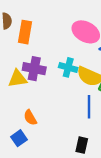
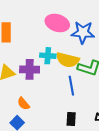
purple cross: (34, 69) -> (30, 69), moved

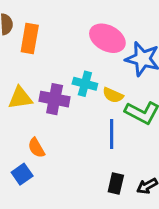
yellow semicircle: (68, 60) -> (113, 95), size x0.6
black rectangle: (71, 119) -> (116, 183), moved

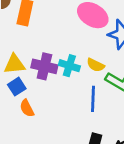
cyan cross: (85, 84) -> (69, 66), moved
blue square: (22, 174) -> (17, 87), moved

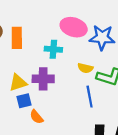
cyan cross: (69, 66) -> (53, 49), moved
blue square: (17, 87) -> (24, 101), turned 32

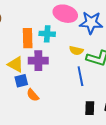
orange rectangle: (17, 38) -> (28, 38), moved
yellow triangle: (18, 83) -> (16, 64), turned 48

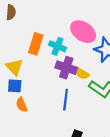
purple cross: (38, 61) -> (66, 68), moved
blue line: (80, 76) -> (66, 100), moved

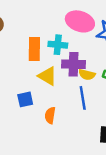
yellow triangle: (14, 67) -> (47, 76), moved
yellow semicircle: (82, 73) -> (87, 75), moved
orange semicircle: (22, 105) -> (50, 115), moved, turned 48

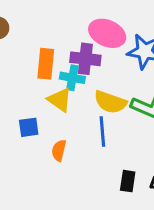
cyan cross: (58, 45) -> (72, 78), moved
purple cross: (74, 64) -> (85, 59), moved
yellow semicircle: (87, 75) -> (110, 102), size x1.5

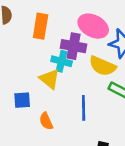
orange rectangle: (46, 64) -> (41, 26), moved
yellow semicircle: (110, 102) -> (103, 66), moved
orange semicircle: (59, 150) -> (46, 121), turned -42

